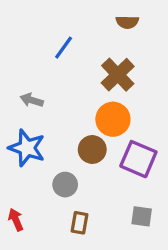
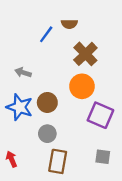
brown semicircle: (127, 22) -> (69, 24), moved
brown circle: (92, 150) -> (47, 102), moved
brown rectangle: (79, 223) -> (58, 161), size x1.5

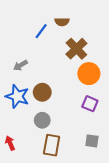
gray arrow: (23, 72) -> (20, 65), turned -48
orange circle: (82, 86) -> (89, 74), moved
purple square: (100, 115) -> (90, 104), size x0.7

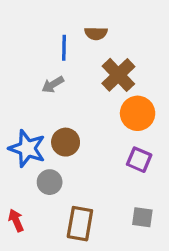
blue line: (41, 31) -> (64, 48), turned -35
gray arrow: (20, 65) -> (53, 85), moved
gray circle: (42, 120) -> (50, 182), moved

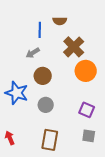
brown circle: (66, 142) -> (43, 76), moved
purple square: (139, 160) -> (87, 110), moved
gray circle: (50, 182) -> (46, 105), moved

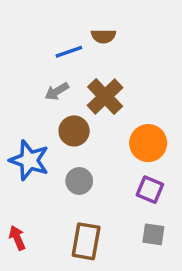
blue line: (40, 30) -> (69, 52), turned 70
brown cross: (74, 47) -> (105, 97), moved
orange circle: (86, 71) -> (148, 143), moved

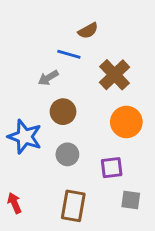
brown semicircle: (103, 36) -> (88, 31), turned -30
blue line: (69, 52) -> (69, 54), moved, turned 35
brown cross: (105, 97) -> (115, 75), moved
purple square: (150, 190) -> (112, 168), moved, turned -30

